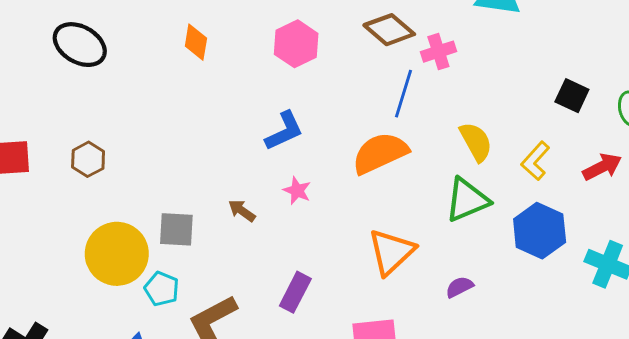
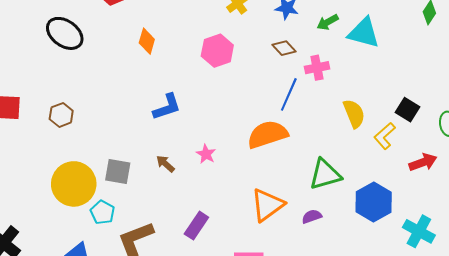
brown diamond: (389, 30) -> (284, 48), size x0.7
blue L-shape: (284, 131) -> (167, 107), moved
yellow semicircle: (476, 142) -> (354, 114), moved
yellow L-shape: (535, 161) -> (385, 136), moved
purple semicircle: (459, 287) -> (312, 216), moved

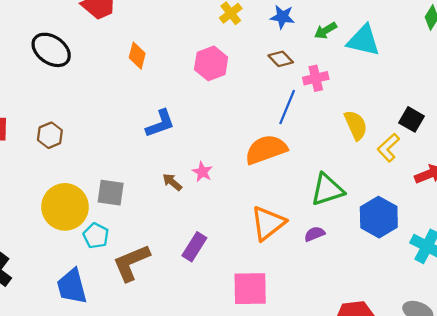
brown arrow: (165, 164) -> (172, 182), moved

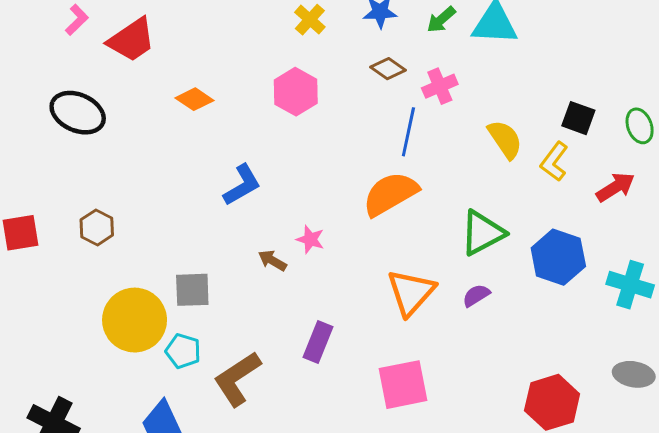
orange diamond: (137, 56) -> (195, 99), turned -60

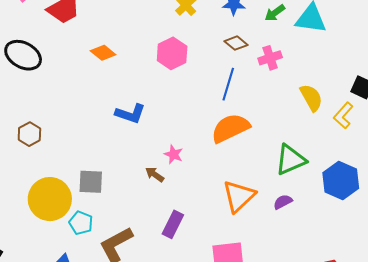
blue line: (408, 132) -> (228, 84), moved
blue L-shape: (242, 185) -> (130, 114), turned 44
brown arrow: (272, 260) -> (155, 174), moved

